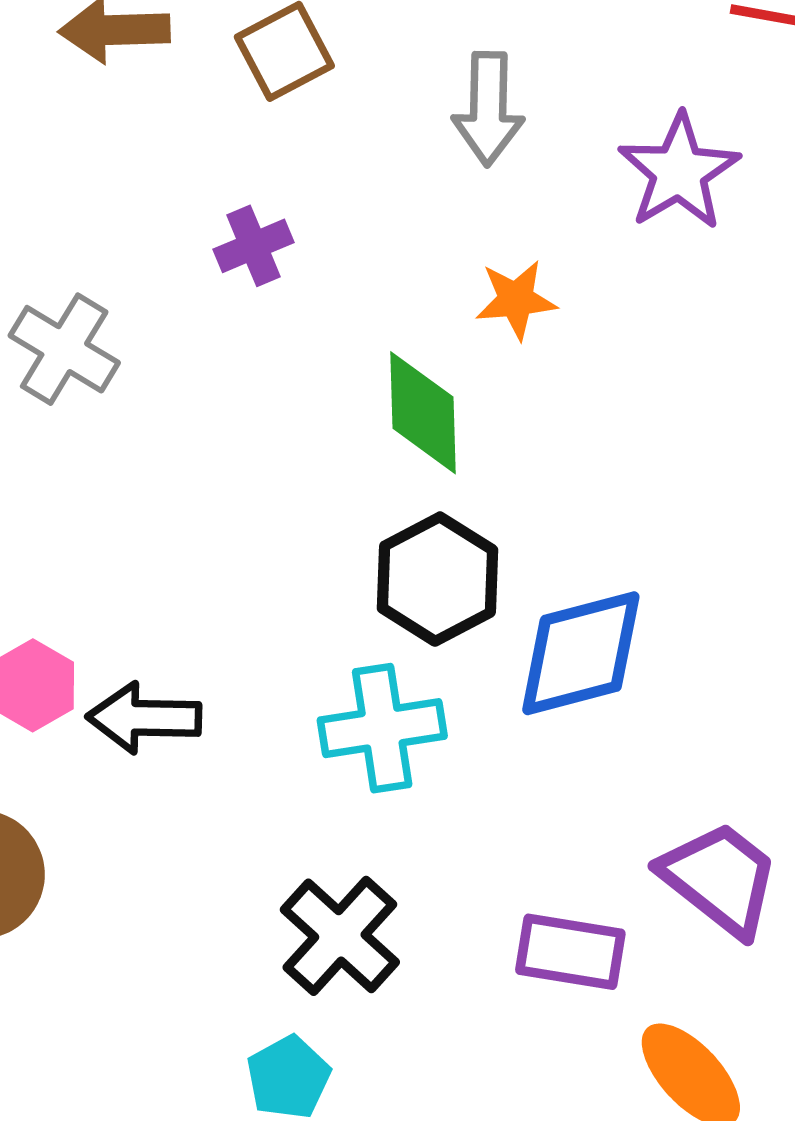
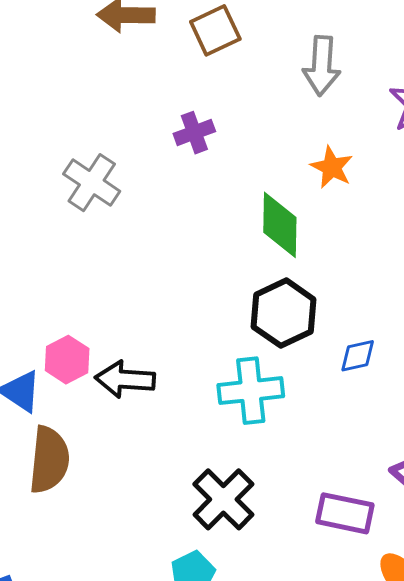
orange star: (516, 300) -> (332, 167), turned 30
blue diamond: (581, 653) -> (358, 356), size x0.5

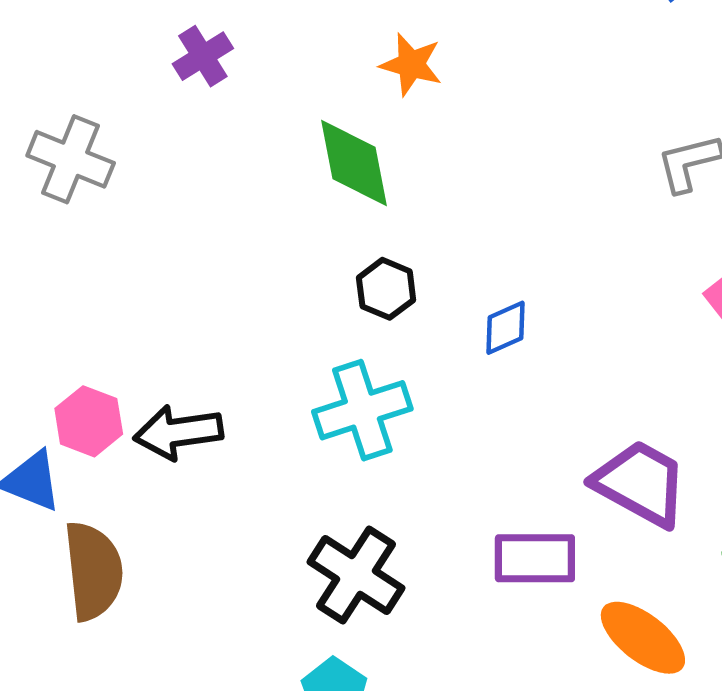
black hexagon: (284, 313) -> (386, 289), size x0.6

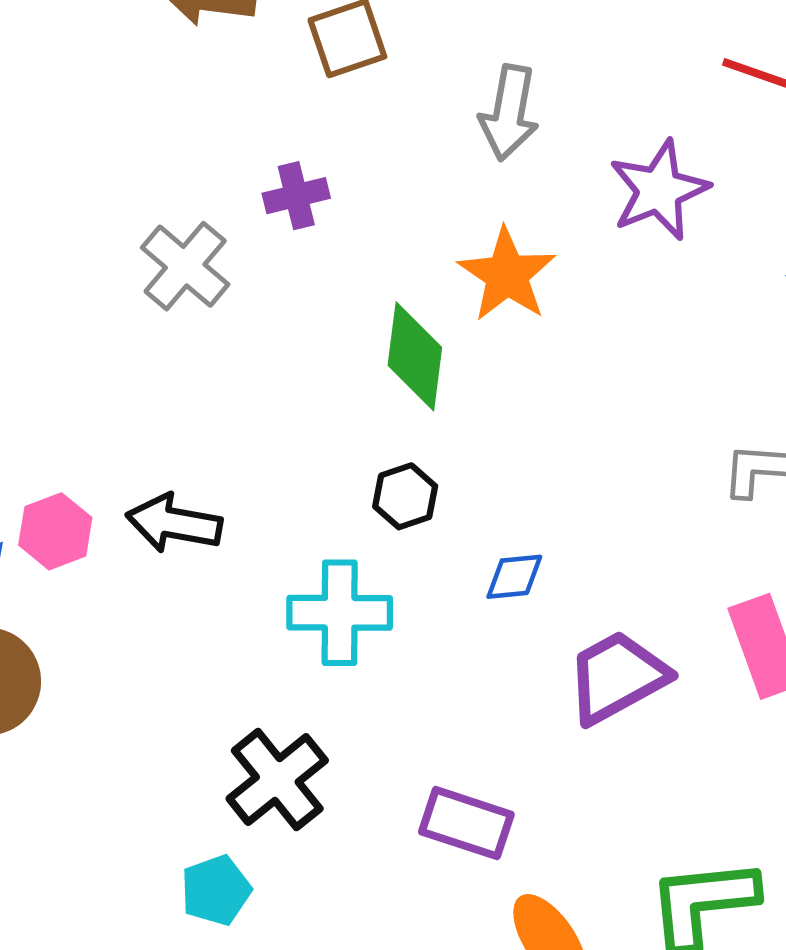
orange star: (411, 64) -> (507, 275), size x1.4
gray cross: (71, 159) -> (185, 266), moved
black arrow: (178, 432) -> (174, 523), moved
purple trapezoid: (641, 483) -> (617, 677), moved, turned -76

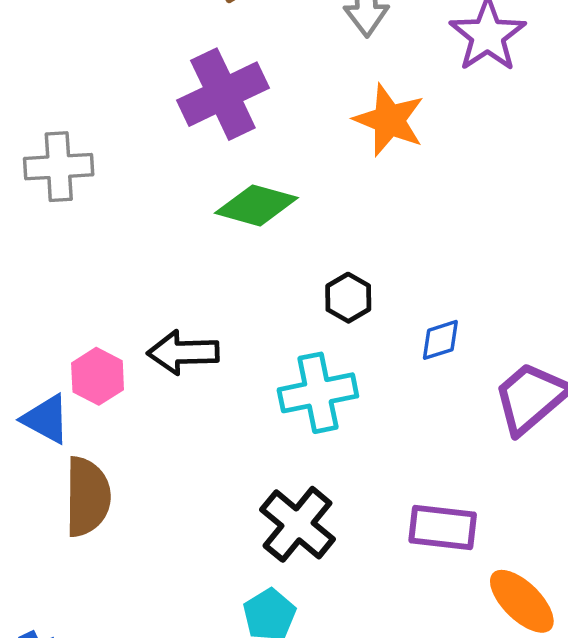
purple cross: (296, 196) -> (223, 94), size x1.8
gray cross: (185, 266) -> (59, 167), moved, turned -32
green diamond: (415, 356) -> (256, 205), moved, turned -70

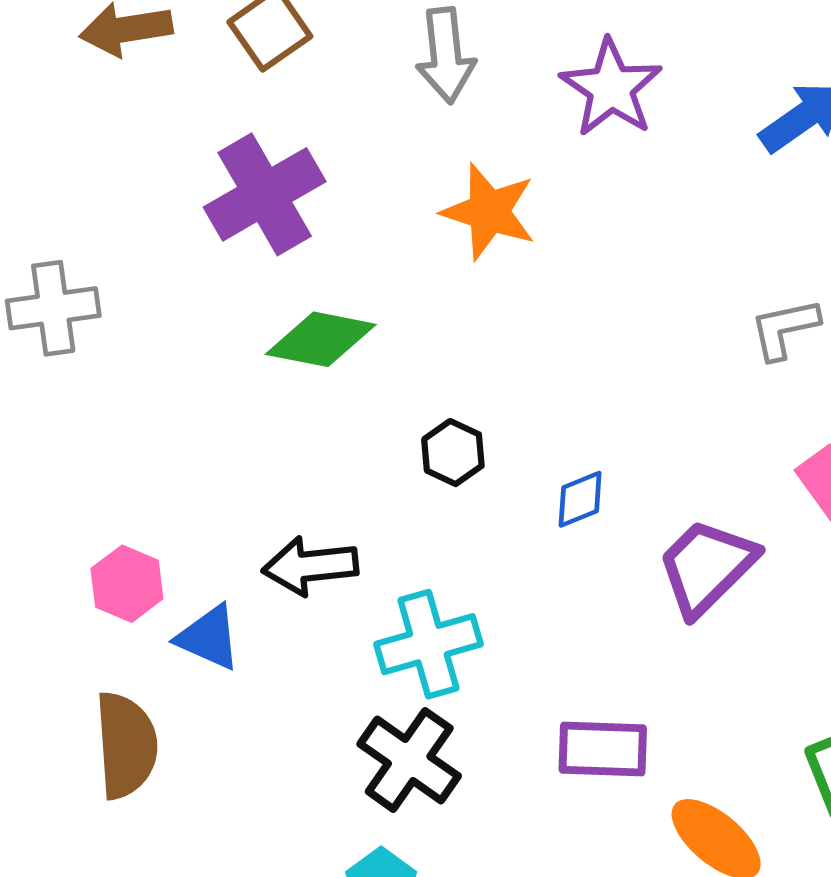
black arrow: (183, 352) -> (310, 566), moved
cyan cross: (318, 393) -> (428, 644), moved
blue triangle: (46, 419) -> (209, 638), moved

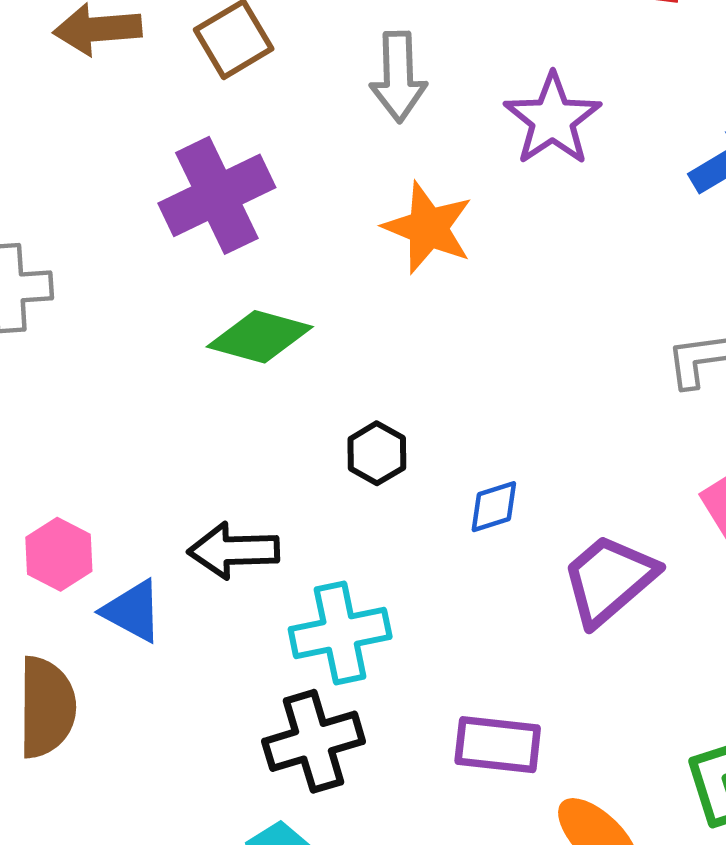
black cross: (409, 760) -> (314, 741), turned 34

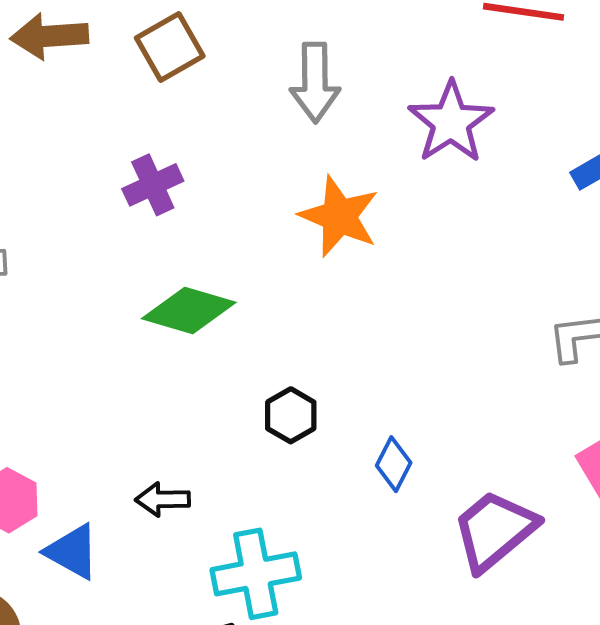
purple cross: (217, 195) -> (153, 185), size x0.6
blue diamond: (494, 507) -> (394, 464), turned -46
black arrow: (234, 551) -> (163, 499), size x0.7

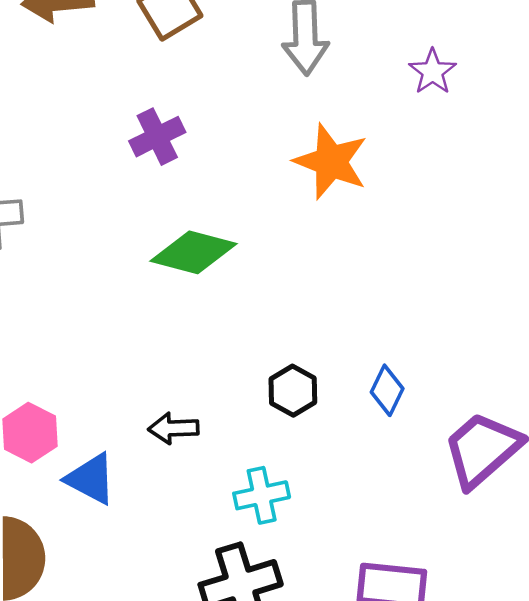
purple star: (451, 122) -> (433, 72), size x0.6
black hexagon: (291, 415) -> (293, 391), moved
cyan cross: (256, 574) -> (262, 495), size x0.7

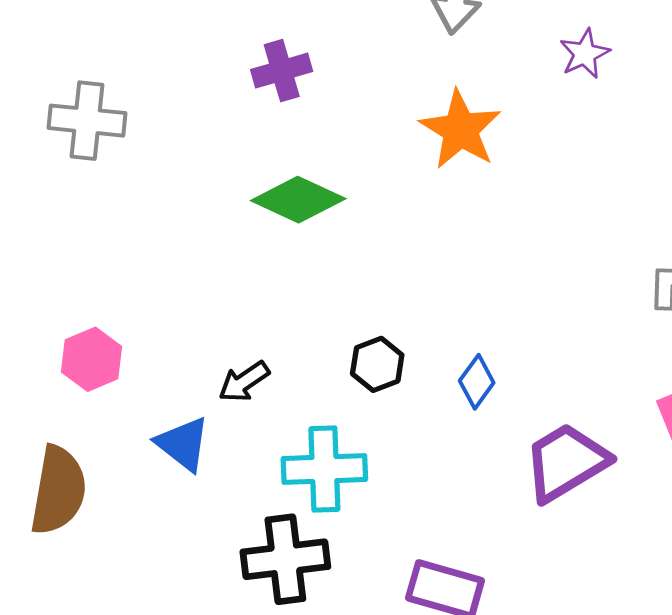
black arrow: (174, 428) -> (244, 382), turned -42
blue triangle: (91, 479) -> (183, 444), moved
cyan cross: (262, 495) -> (324, 469), size x1.4

